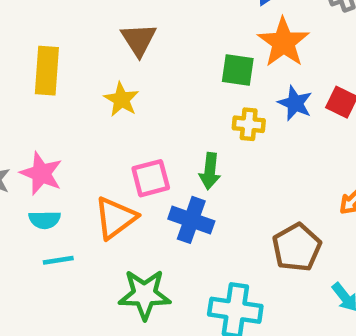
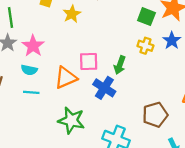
yellow star: (121, 99) -> (72, 14), moved

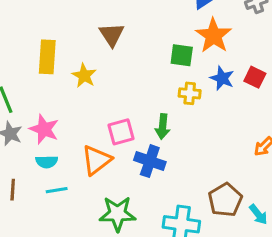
brown pentagon: (155, 115) -> (225, 200), moved

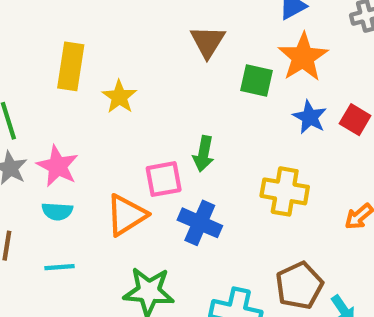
brown triangle: (112, 35) -> (208, 42), moved
yellow cross: (190, 93) -> (285, 191), moved, size x1.5
green arrow: (163, 127) -> (204, 154), moved
cyan line: (57, 190) -> (59, 267), moved

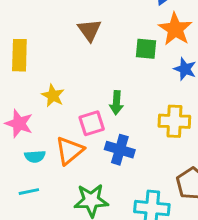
brown triangle: (208, 42) -> (89, 30), moved
yellow star: (119, 97) -> (53, 96), moved
cyan semicircle: (57, 211) -> (35, 156), moved

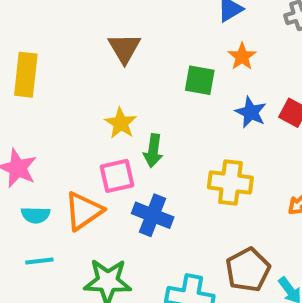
orange star: (175, 29) -> (242, 57), size x0.6
yellow star: (53, 96) -> (121, 123), moved
cyan line: (29, 192) -> (39, 261), moved

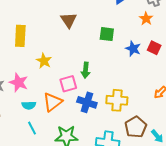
orange star: (242, 57) -> (146, 19), moved
yellow star: (121, 123) -> (44, 61), moved
yellow cross: (230, 183) -> (117, 100), moved
cyan line: (39, 261) -> (32, 128), turned 72

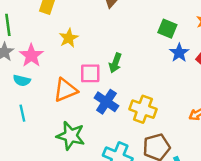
green square: (107, 34) -> (167, 29), moved
cyan semicircle: (29, 105) -> (22, 80), moved
cyan line: (32, 128) -> (22, 113), moved

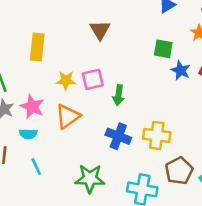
yellow star: (69, 38) -> (66, 80), turned -30
pink square: (90, 73) -> (93, 79), moved
orange triangle: (65, 90) -> (68, 116), moved

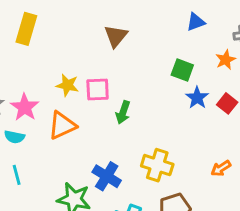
yellow rectangle: (37, 47) -> (26, 29), moved
blue cross: (118, 136) -> (107, 176), moved

